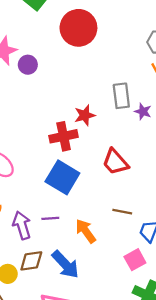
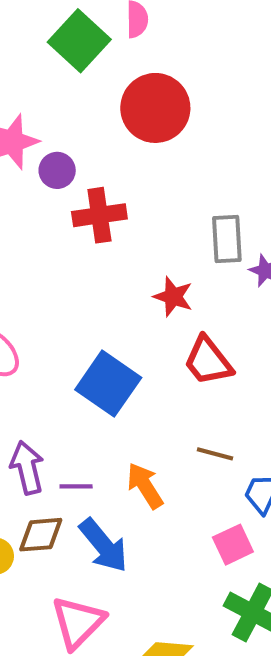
red star: (85, 115) -> (173, 297), moved, turned 30
red cross: (64, 136) -> (99, 215), moved
purple line: (50, 218) -> (76, 486), moved

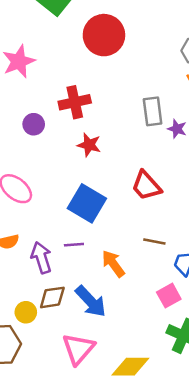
purple circle: (57, 170) -> (34, 124), moved
red star: (173, 297) -> (89, 145), moved
purple line: (76, 486) -> (74, 245), moved

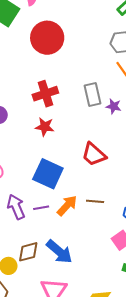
red cross: (75, 102) -> (45, 94), moved
brown line: (154, 242) -> (95, 201), moved
purple arrow: (41, 258) -> (16, 207), moved
orange arrow: (113, 264) -> (67, 206), moved, turned 85

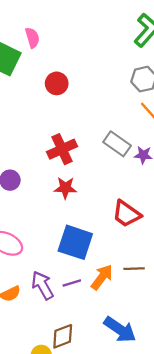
red circle: (47, 38) -> (57, 83), size x0.6
gray rectangle: (92, 94) -> (117, 144), turned -35
blue arrow: (59, 252) -> (120, 330), moved

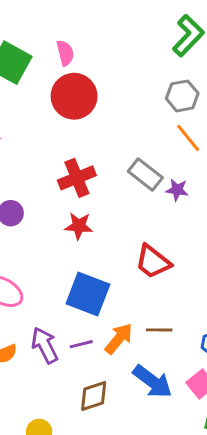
pink semicircle: (32, 38) -> (65, 53), moved
red circle: (57, 83) -> (74, 96), size x1.6
blue arrow: (120, 330) -> (152, 382), moved
brown diamond: (63, 336) -> (94, 396), moved

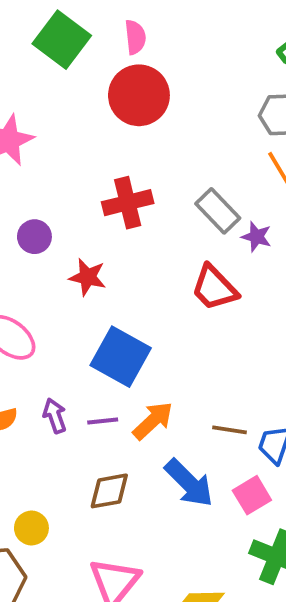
red star: (79, 226) -> (88, 277), moved
red trapezoid: (153, 262) -> (214, 288), moved
brown line: (159, 330) -> (229, 430), moved
purple arrow: (45, 345) -> (55, 416), size x0.7

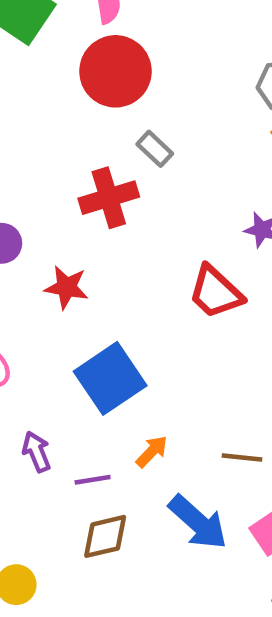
gray rectangle: (218, 211) -> (155, 149), moved, size x0.7
blue square: (121, 357) -> (110, 378), turned 30
purple line: (103, 421) -> (93, 480), moved
orange arrow: (153, 421) -> (152, 451), size x0.7

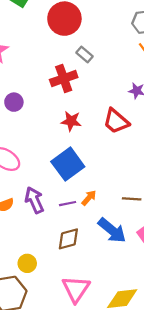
red star: (67, 287) -> (71, 121), moved
purple arrow: (37, 452) -> (34, 200), size x1.4
purple line: (93, 480) -> (68, 204), moved

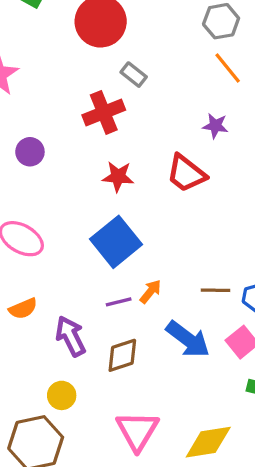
purple arrow: (34, 200) -> (71, 336), moved

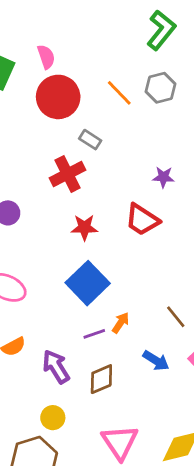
orange line: (228, 68) -> (119, 93), moved
brown line: (215, 290) -> (176, 317), turned 55
blue arrow: (188, 339) -> (156, 361), size x0.7

